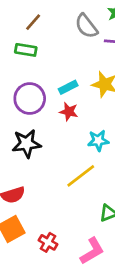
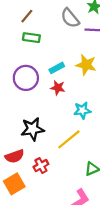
green rectangle: (26, 50) -> (31, 38), moved
black star: (27, 144) -> (33, 129), moved
red cross: (48, 242) -> (41, 166), moved, turned 32

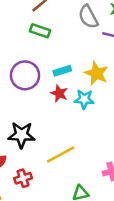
cyan star: (82, 110) -> (84, 99), moved

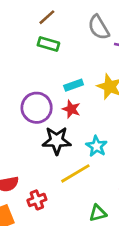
purple circle: (25, 75) -> (37, 108), moved
cyan star: (84, 99) -> (97, 146), moved, turned 30
black star: (21, 135) -> (57, 141), moved

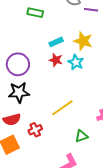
purple circle: (37, 108) -> (18, 64), moved
black star: (57, 141) -> (19, 92), moved
cyan star: (97, 146) -> (76, 62), moved

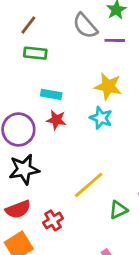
cyan rectangle: (56, 42) -> (51, 94), moved, turned 40
red star: (56, 60) -> (56, 120), moved
green triangle: (81, 136) -> (118, 210), moved

